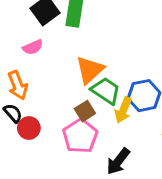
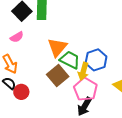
brown square: (85, 111) -> (58, 75), size x1.5
pink pentagon: (80, 136) -> (85, 89), moved

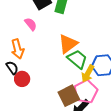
pink semicircle: (17, 37) -> (31, 24), turned -112
brown square: (58, 75) -> (69, 96), moved

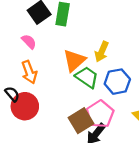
orange arrow: (18, 49) -> (29, 72), moved
yellow arrow: (88, 74) -> (102, 52), moved
red circle: (22, 79) -> (25, 106), size x1.5

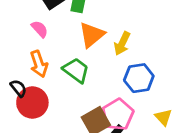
orange triangle: (74, 60) -> (92, 35), moved
green trapezoid: (87, 77) -> (76, 70), moved

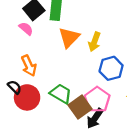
pink semicircle: (40, 29) -> (26, 29), moved
green trapezoid: (76, 70) -> (61, 94), moved

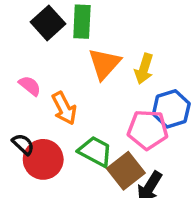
pink semicircle: (26, 29) -> (30, 86), moved
orange arrow: (29, 66) -> (64, 108), moved
pink pentagon: (97, 100) -> (148, 130), moved, turned -30

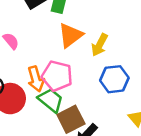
orange arrow: (64, 108) -> (36, 79), moved
pink pentagon: (148, 130) -> (57, 76), moved

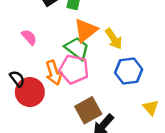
yellow arrow: (100, 45) -> (114, 39), turned -60
green trapezoid: (51, 100) -> (77, 48), moved

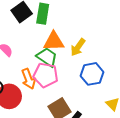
orange triangle: (86, 30) -> (54, 41), turned 40
yellow arrow: (114, 39) -> (78, 47), turned 72

